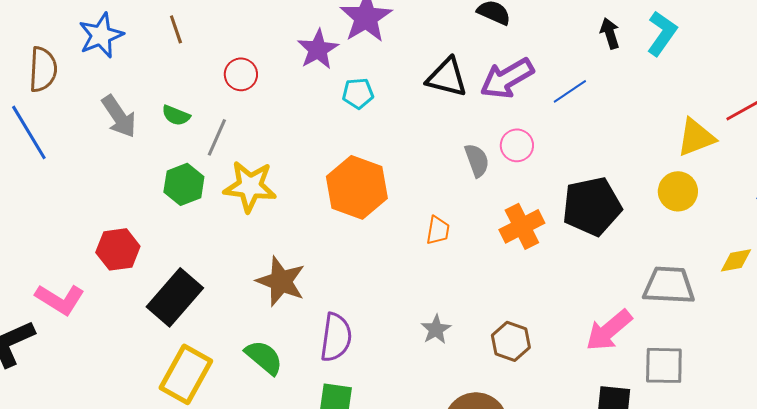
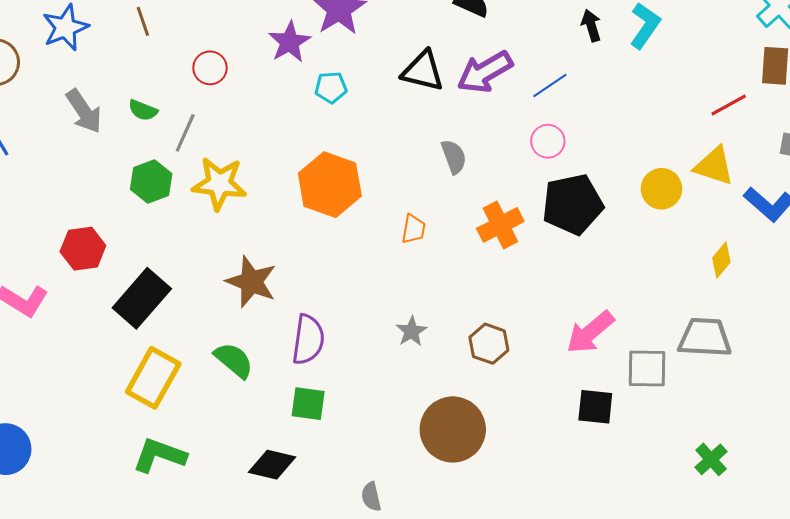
yellow triangle: (696, 137) -> (714, 166), moved, turned 39
pink circle: (517, 145) -> (548, 141), moved
yellow diamond: (736, 260) -> (721, 260), turned -40
gray trapezoid: (669, 285) -> (705, 338), moved

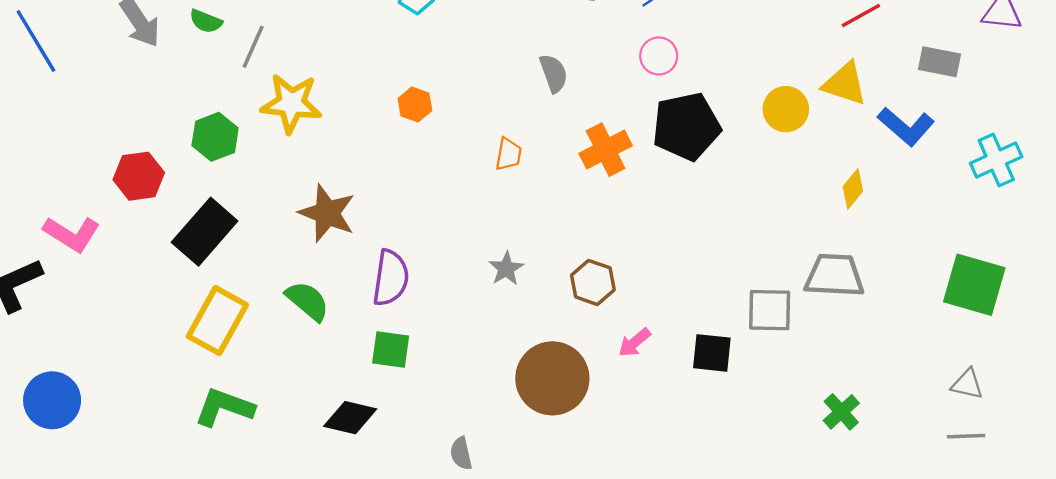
green hexagon: (151, 182) -> (215, 137), moved
orange hexagon: (330, 185) -> (415, 105), size x0.5
pink arrow: (590, 332) -> (634, 343), moved, size x0.6

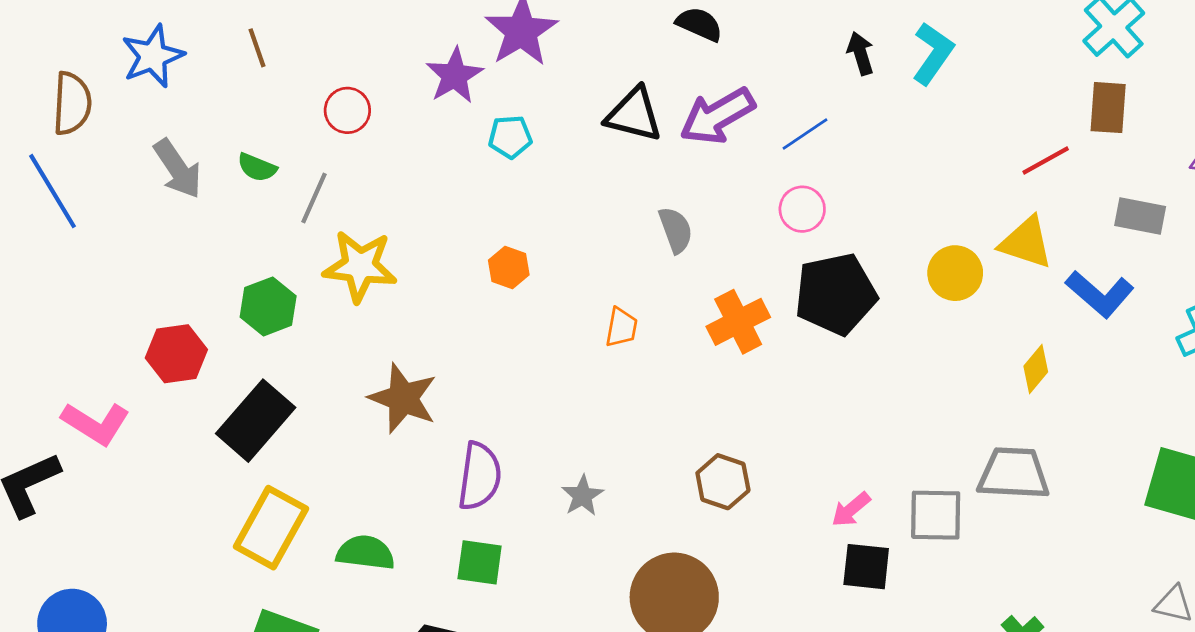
gray star: (506, 269) -> (582, 496), moved
green semicircle: (307, 301) -> (365, 553), moved, turned -33
pink arrow: (634, 343) -> (851, 510), moved

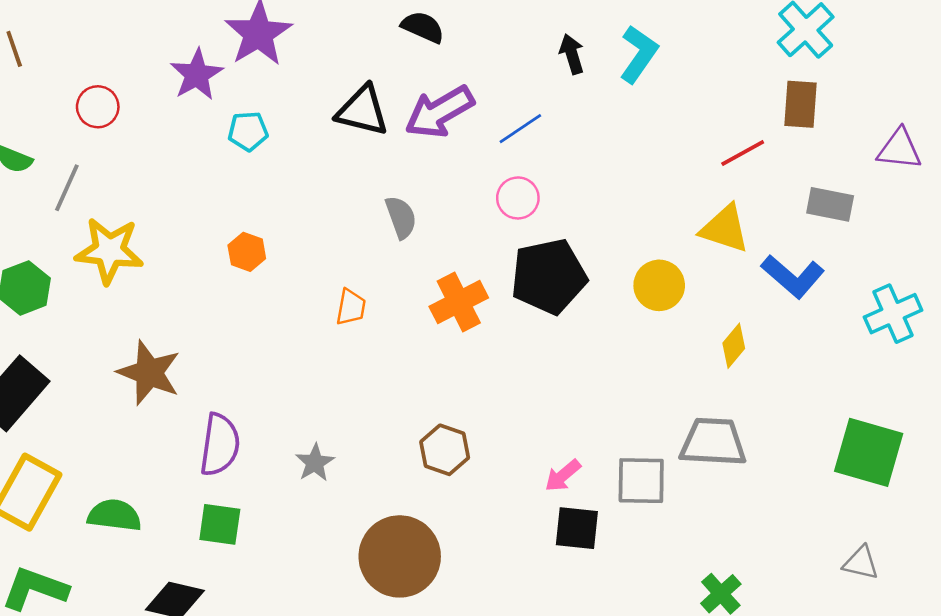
yellow circle: (955, 273) -> (659, 285), moved

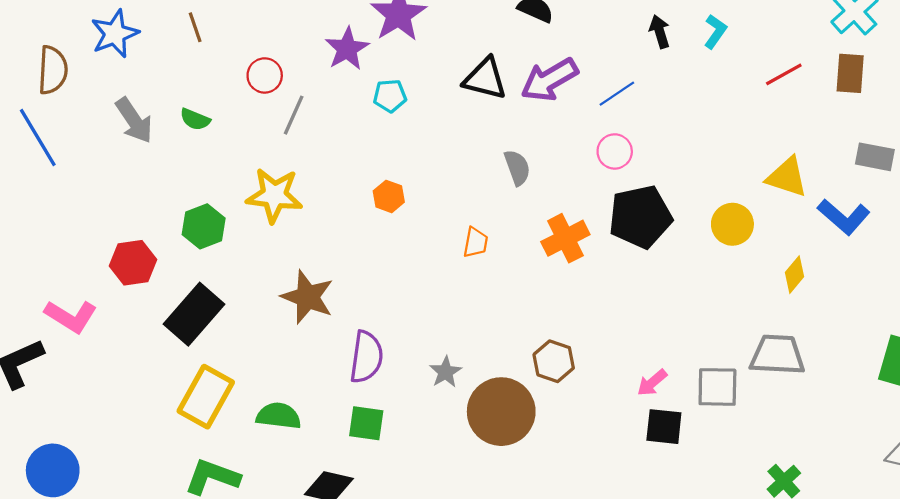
cyan L-shape: (639, 54) -> (715, 32), size x0.7
red line: (743, 153) -> (784, 74), moved
gray line: (67, 188) -> (294, 115), moved
brown circle: (400, 556) -> (501, 412), moved

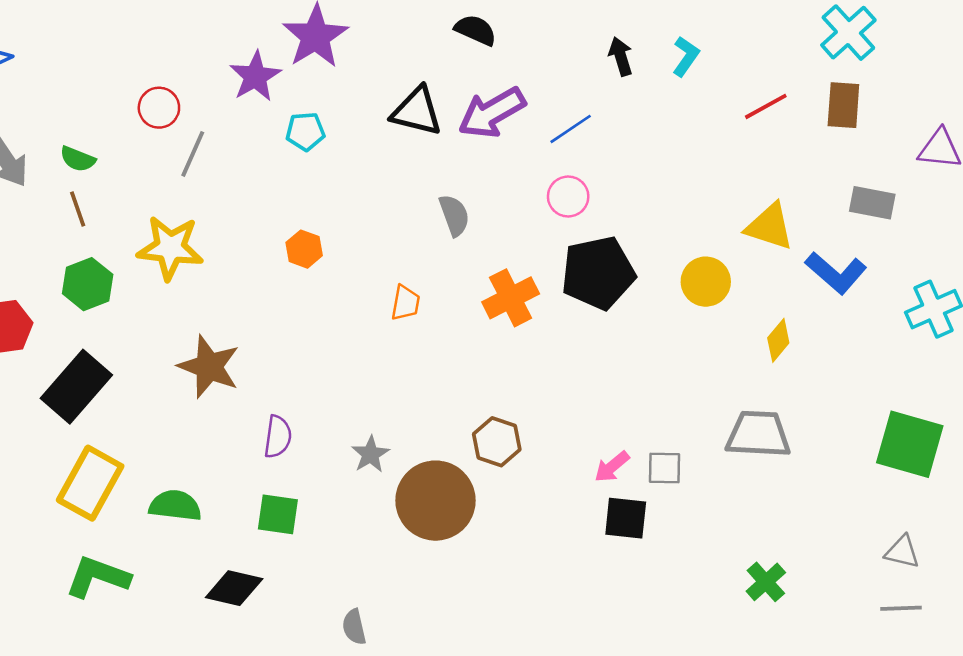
brown line: (195, 27) -> (78, 209), moved
purple semicircle: (366, 357) -> (278, 437), size x0.7
gray square: (717, 387) -> (664, 468), moved, size x0.7

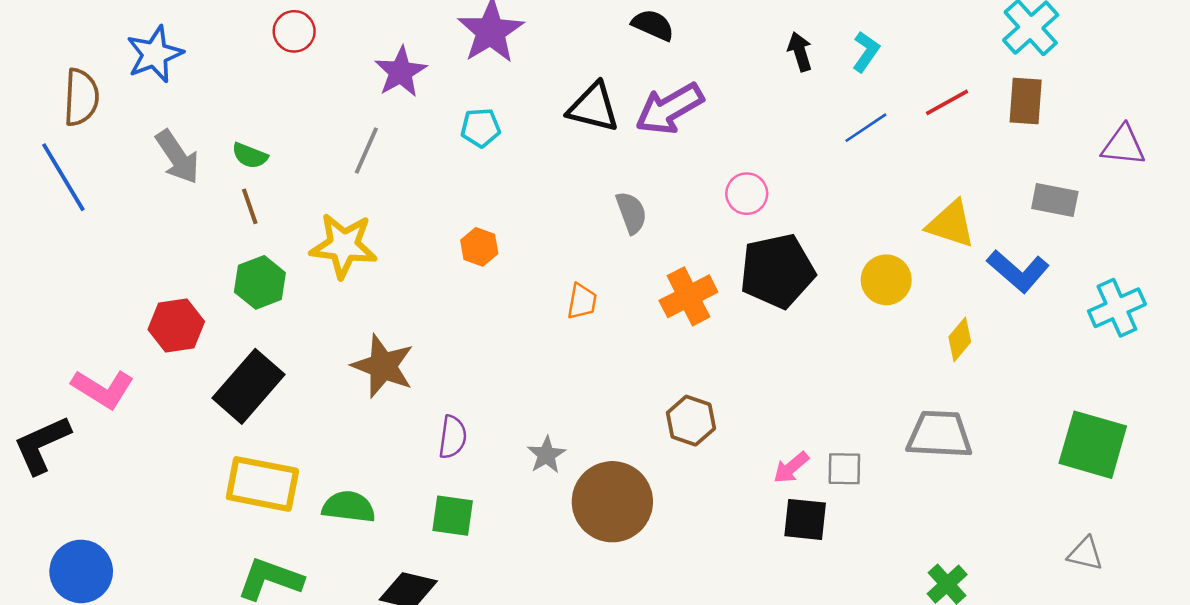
purple star: (255, 76) -> (401, 72), moved
red circle: (159, 108) -> (294, 31), moved
blue line: (571, 129) -> (866, 128), moved
brown hexagon: (497, 442) -> (691, 421), moved
yellow rectangle: (90, 483) -> (262, 484), turned 72

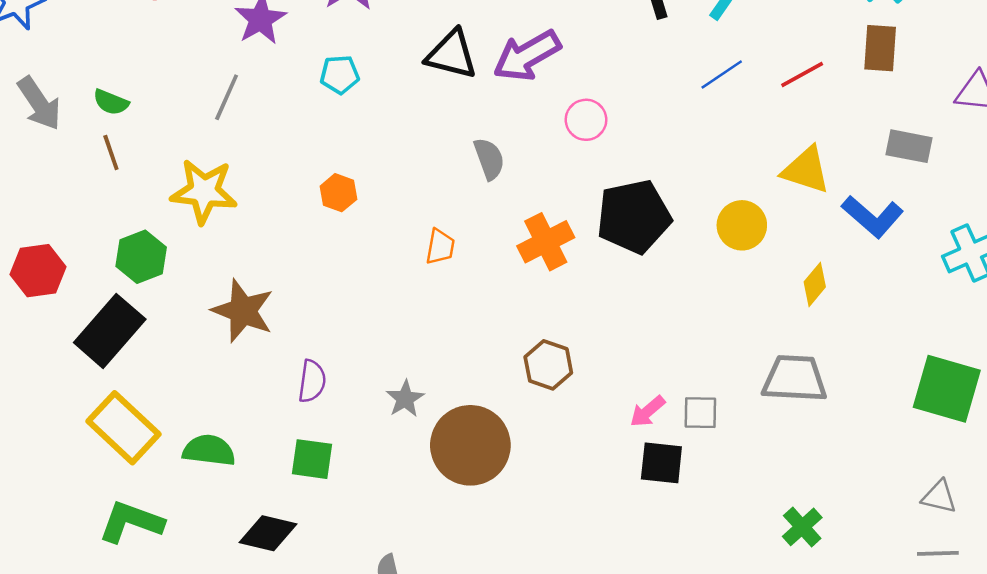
red line: (947, 102) -> (802, 75), moved
pink circle: (747, 194) -> (586, 120), moved
green hexagon: (260, 282) -> (141, 257), moved
yellow rectangle: (262, 484) -> (123, 428), turned 32

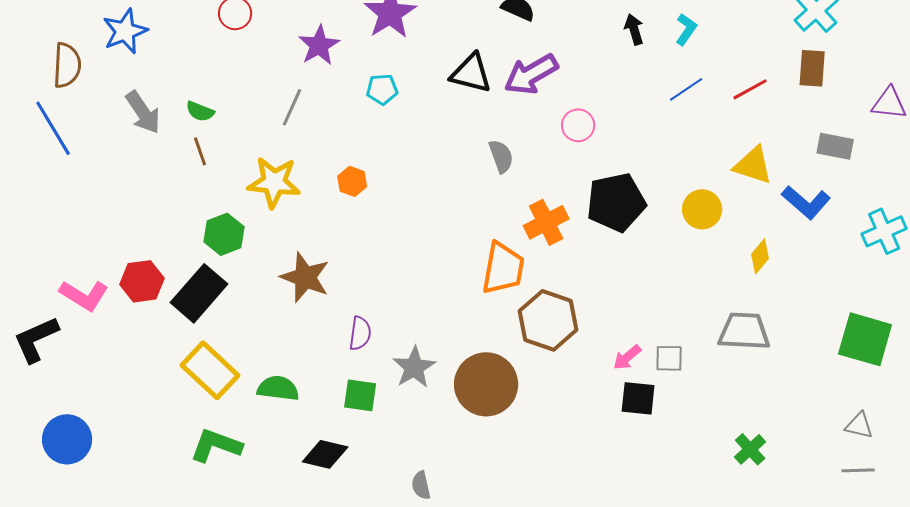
orange hexagon: (338, 193) -> (352, 181), moved
orange trapezoid: (440, 247) -> (503, 268), moved, size x1.8
red hexagon: (38, 271) -> (142, 281), moved
brown hexagon: (548, 365) -> (548, 320), size x1.5
gray star: (405, 399) -> (414, 367), moved, size x1.4

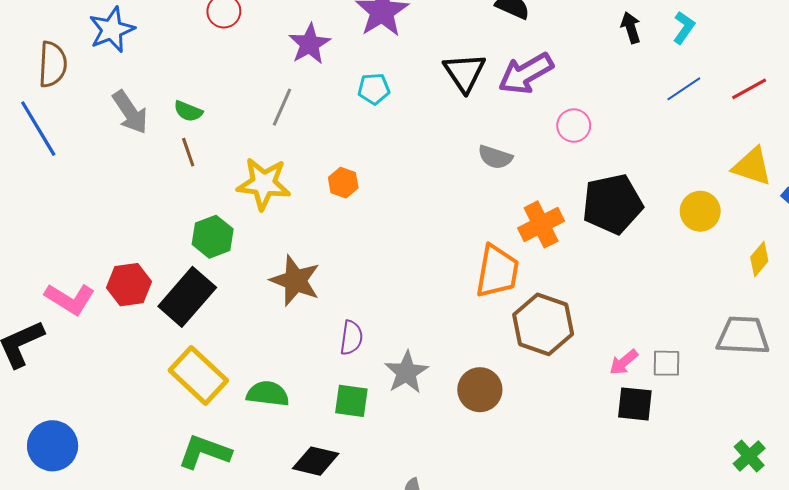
black triangle: (471, 73) -> (465, 72), turned 42
gray semicircle: (501, 156) -> (495, 157), turned 128
brown circle: (486, 384) -> (480, 390), size x0.7

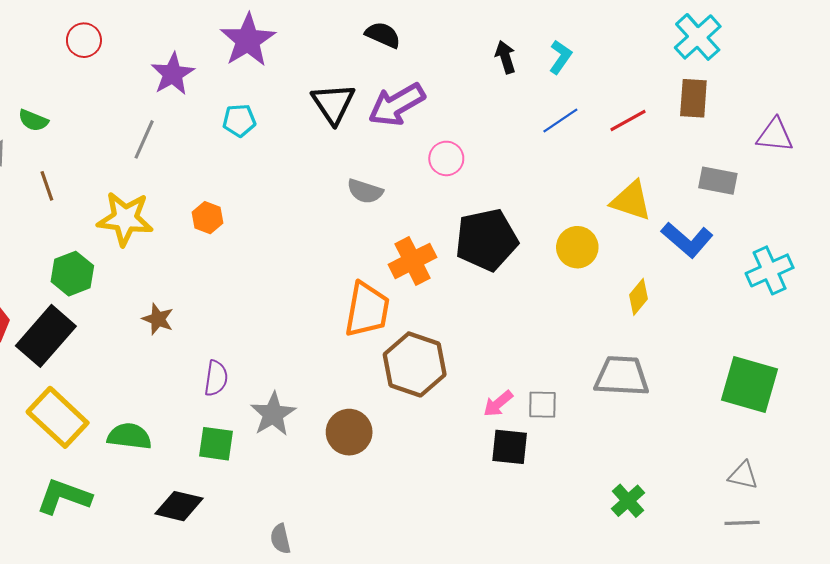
green semicircle: (188, 111) -> (33, 120), moved
brown star: (295, 281) -> (158, 319), size x0.6

